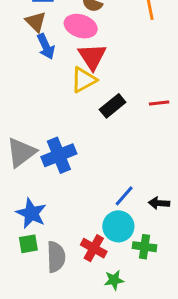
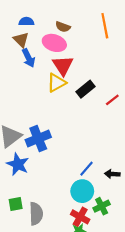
red line: (159, 103) -> (112, 100), turned -32
black rectangle: (113, 106) -> (85, 89), moved
blue star: (31, 213) -> (18, 164), moved
green cross: (144, 247) -> (102, 206), turned -35
red cross: (94, 248) -> (80, 217), moved

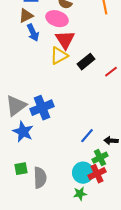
brown triangle: (21, 40) -> (26, 16), turned 49
cyan circle: (82, 191) -> (83, 173), moved
green cross: (102, 206) -> (100, 158), moved
red cross: (80, 217) -> (97, 174), moved, turned 36

